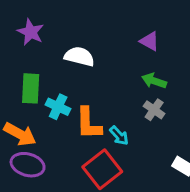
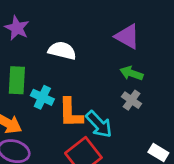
purple triangle: (149, 41) -> (127, 36), size x1.4
cyan arrow: (119, 136) -> (99, 124), size x1.5

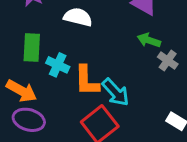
gray cross: (132, 100) -> (168, 60), moved

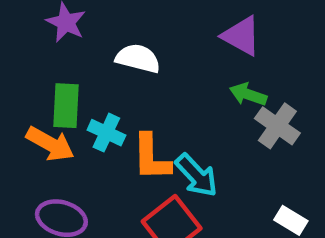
gray cross: (168, 60) -> (277, 126), size x1.4
orange arrow: (22, 91) -> (50, 144), moved

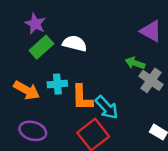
purple triangle: (241, 36) -> (151, 31), moved
green rectangle: (66, 106) -> (41, 47), moved, turned 45
cyan cross: (106, 133) -> (57, 84), turned -30

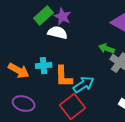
purple star: (35, 24) -> (63, 17), moved
green rectangle: (41, 47) -> (44, 16), moved
cyan arrow: (107, 107) -> (84, 85), turned -80

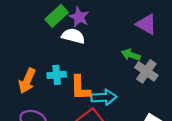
orange arrow: (19, 71) -> (27, 81), turned 85
cyan arrow: (84, 85) -> (104, 97), turned 30

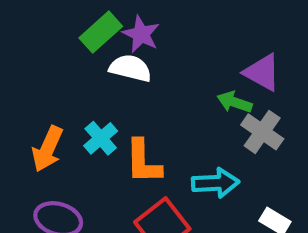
purple triangle: (146, 24) -> (262, 72), moved
cyan cross: (57, 75) -> (101, 138), turned -36
cyan arrow: (104, 97) -> (215, 183), moved

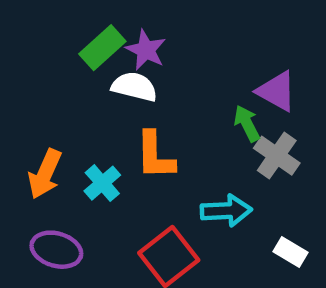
green arrow: (235, 102) -> (247, 123), turned 44
cyan cross: (101, 138) -> (102, 183), moved
orange L-shape: (143, 162) -> (155, 156), moved

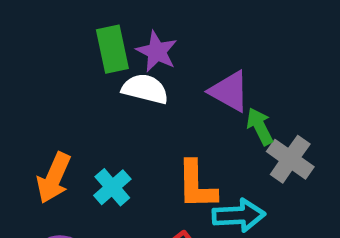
green rectangle: (102, 48) -> (112, 49), turned -60
purple triangle: (277, 91) -> (229, 91), moved
orange L-shape: (155, 156) -> (197, 185), moved

